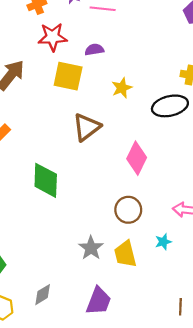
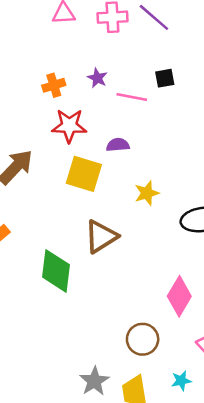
pink diamond: (137, 158) -> (179, 296), moved
green diamond: (46, 180) -> (56, 271), moved

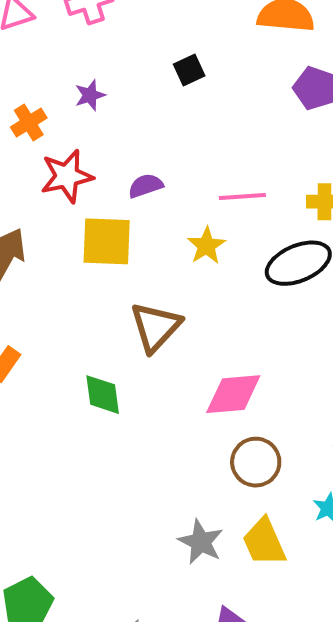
purple star: (97, 78) -> (90, 95), turned -30
pink line: (132, 97) -> (242, 197), moved
green diamond: (56, 271) -> (103, 395), size x0.7
pink diamond: (179, 296) -> (233, 394), moved, turned 69

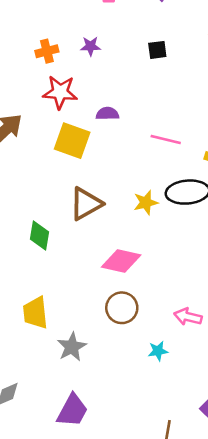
yellow star: (206, 246) -> (146, 203), moved
yellow trapezoid: (264, 542) -> (35, 313), moved

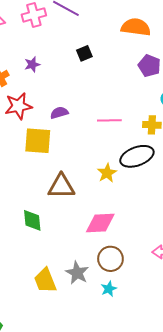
brown triangle: (86, 204) -> (61, 186), turned 44
gray star: (72, 347) -> (77, 273), moved
cyan star: (158, 351) -> (109, 289), moved

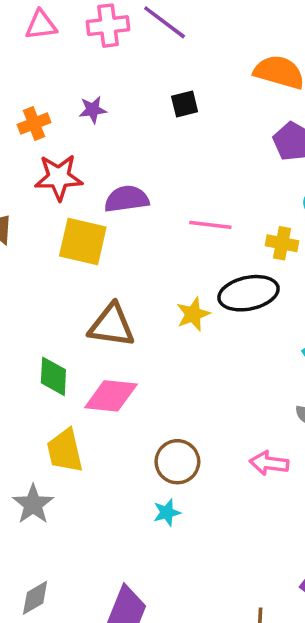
purple semicircle: (59, 113) -> (127, 199), size x1.4
pink diamond: (100, 223) -> (111, 396), moved
gray star: (77, 273) -> (33, 504), moved
yellow trapezoid: (45, 281) -> (65, 451), moved

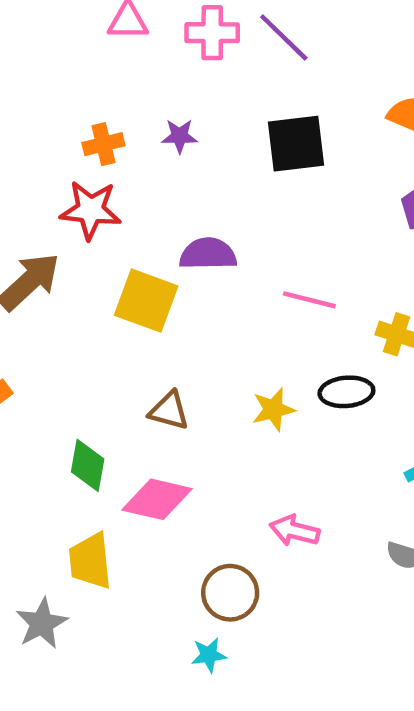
black square: (185, 104) -> (296, 144), size x1.8
red star: (59, 177) -> (91, 210), moved
black ellipse: (249, 293) -> (346, 392), size x0.7
brown triangle: (112, 325) -> (169, 411), size x0.7
pink arrow: (269, 463) -> (295, 531), moved

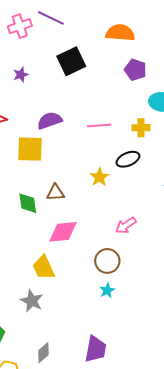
green diamond: (88, 465) -> (28, 203), moved
pink arrow: (295, 531) -> (126, 225), turned -30

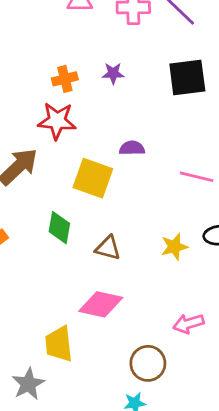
purple semicircle: (50, 121) -> (132, 148), size x0.7
green diamond: (28, 203) -> (59, 228), moved

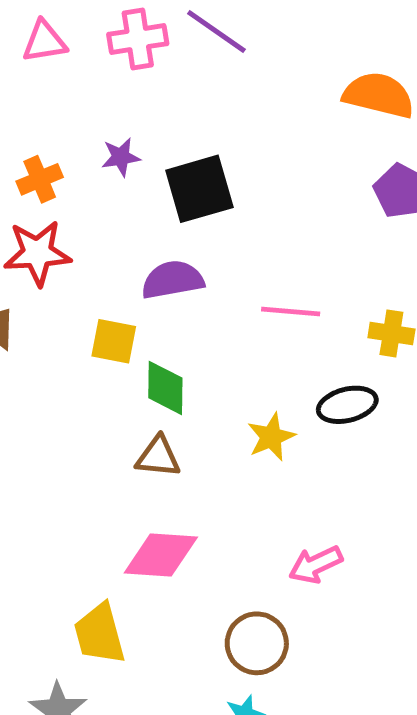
black square: (187, 77) -> (199, 189), moved
purple semicircle: (132, 148) -> (173, 280), size x1.4
yellow square: (93, 178) -> (114, 341), size x0.7
green diamond: (59, 228) -> (165, 388), moved

